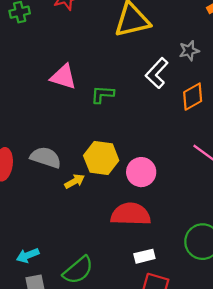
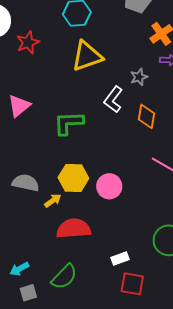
pink triangle: (63, 77) -> (19, 106), moved, turned -50
green L-shape: (102, 94) -> (68, 123), size x1.5
orange diamond: (193, 97) -> (146, 116), turned -45
red semicircle: (131, 214) -> (74, 229), moved

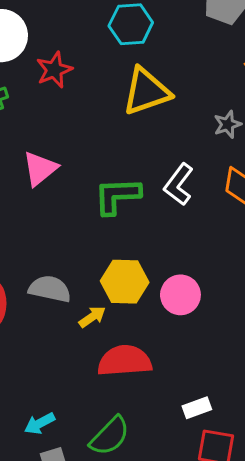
white L-shape: (113, 99) -> (179, 184), moved

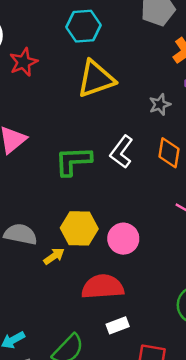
red semicircle: (125, 361) -> (103, 287), moved
white rectangle: (197, 408) -> (118, 325), moved

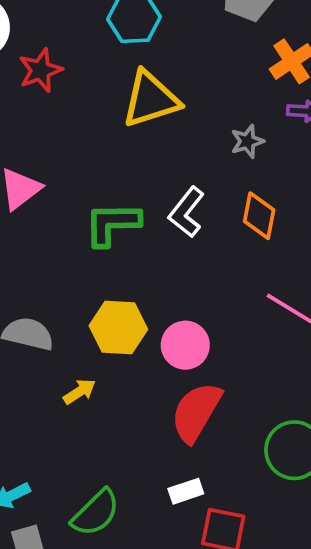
yellow arrow: (54, 256) -> (80, 392), moved
red semicircle: (103, 287) -> (196, 412), moved, turned -57
white rectangle: (118, 325) -> (186, 491), moved

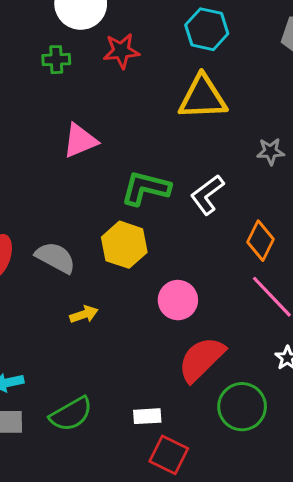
orange diamond: (259, 216) -> (261, 241), moved
yellow hexagon: (118, 328) -> (124, 245), moved
red semicircle: (196, 412) -> (201, 359), moved

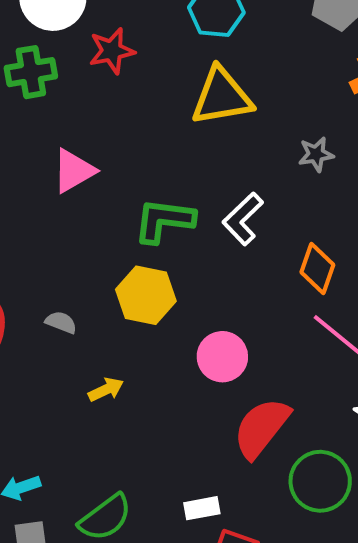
green cross: (56, 60) -> (31, 72), size x1.4
gray semicircle: (55, 258) -> (61, 322), size x0.6

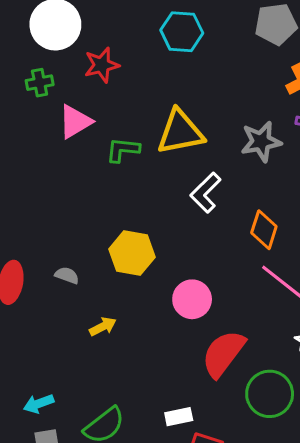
green cross: (31, 72) -> (40, 83), size x0.7
yellow triangle: (222, 97) -> (180, 132), moved
gray star: (316, 154) -> (261, 142), size x1.5
pink triangle: (74, 171) -> (75, 122), moved
green L-shape: (164, 220) -> (123, 150), moved, size x0.7

